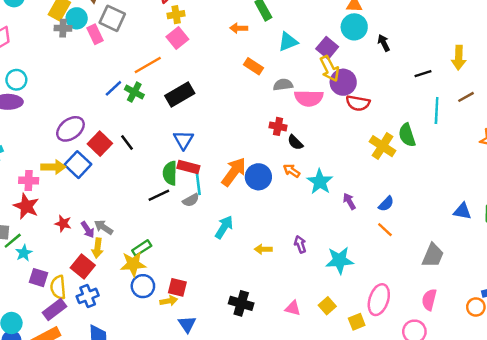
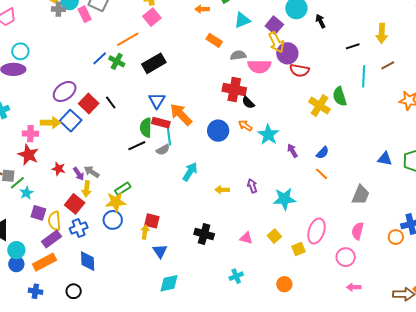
red cross: (278, 126) -> (234, 89), size x1.6
orange arrow: (234, 172) -> (181, 115), moved, turned -80
blue circle: (143, 286) -> (113, 220), moved
yellow arrow: (169, 301) -> (145, 232), turned -72

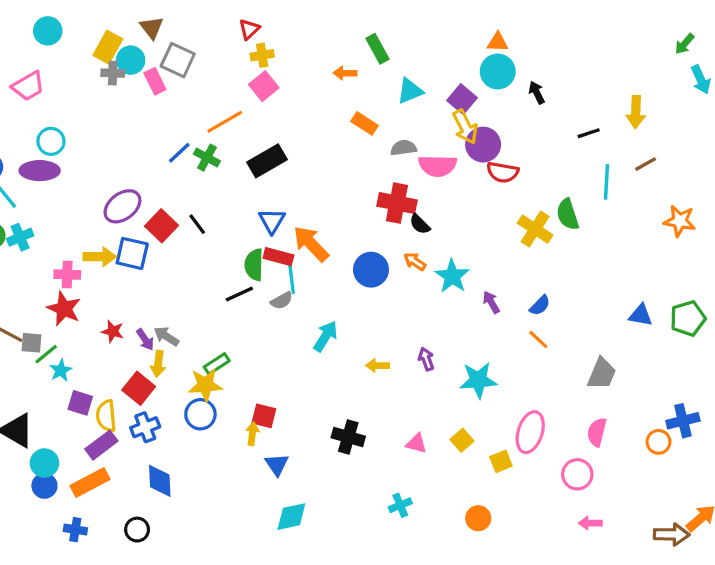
blue square: (71, 121) -> (132, 253), turned -30

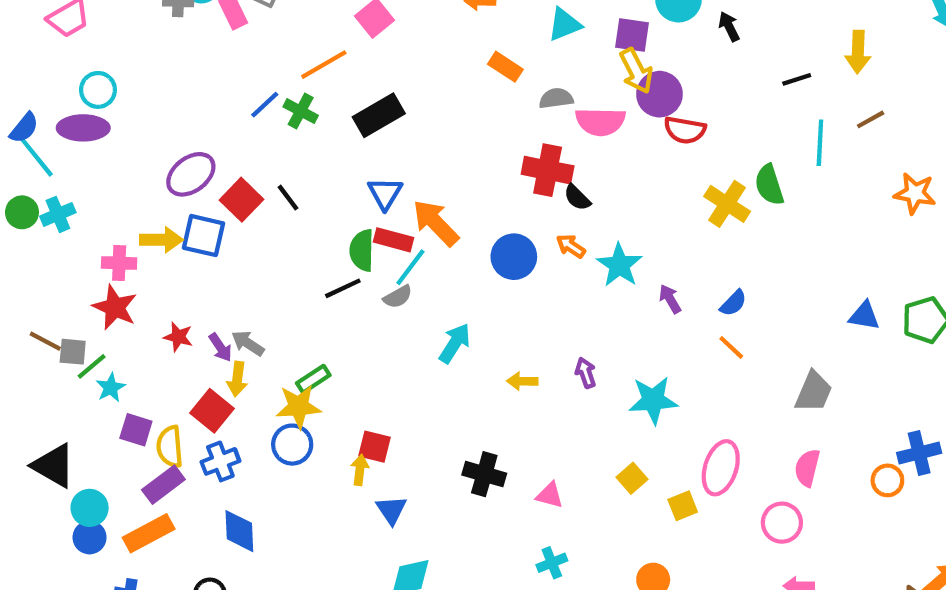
purple square: (462, 99) -> (632, 35), turned -32
cyan line: (291, 278) -> (410, 267), turned 44
pink triangle: (416, 443) -> (550, 495), moved

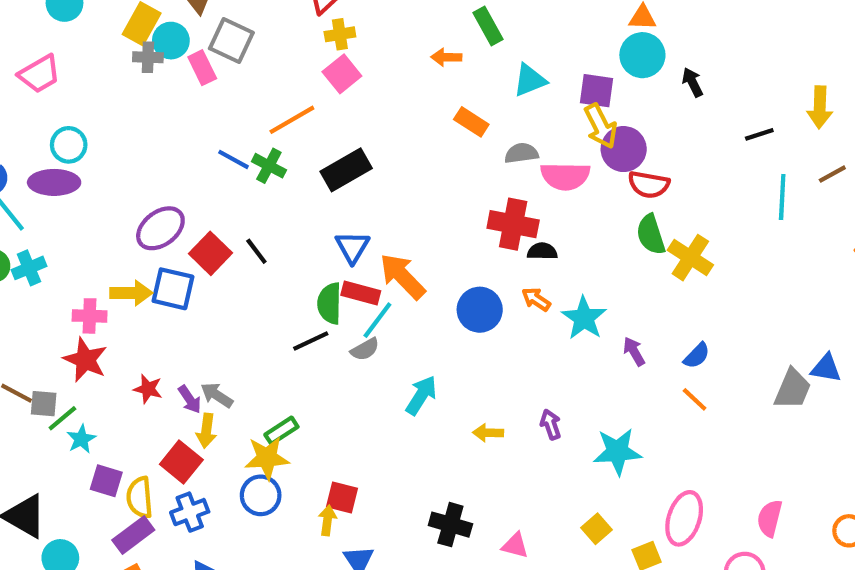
blue line: (265, 105) -> (233, 159), turned 72
green semicircle: (769, 185) -> (651, 235), moved
black semicircle: (577, 198) -> (542, 251), turned 136
gray trapezoid: (814, 392) -> (793, 389), moved

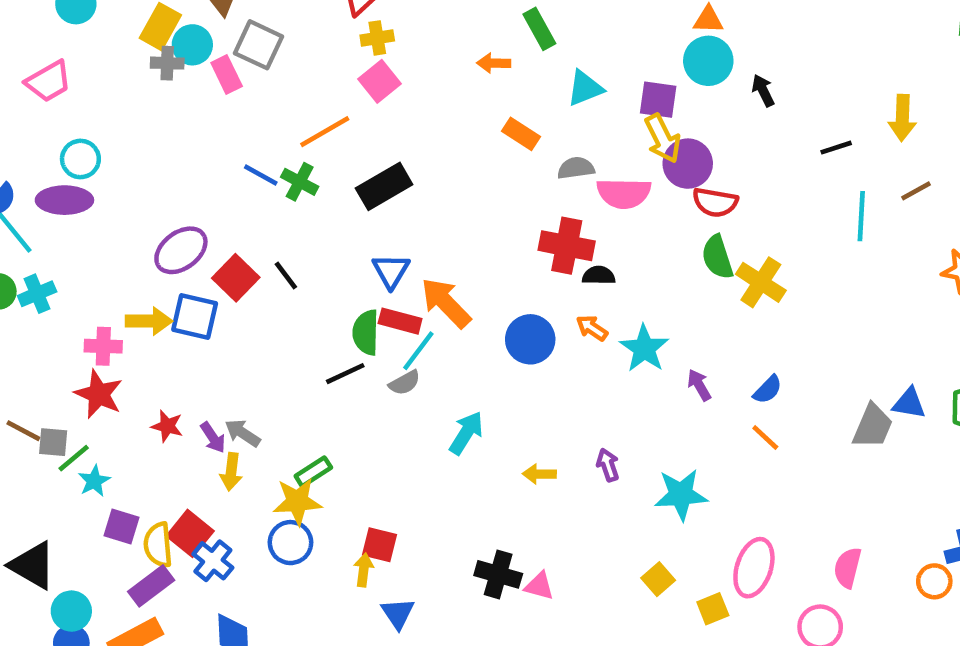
red square: (181, 462) -> (190, 533), moved
blue cross: (190, 512) -> (213, 561), turned -30
pink triangle: (515, 545) -> (539, 586), moved

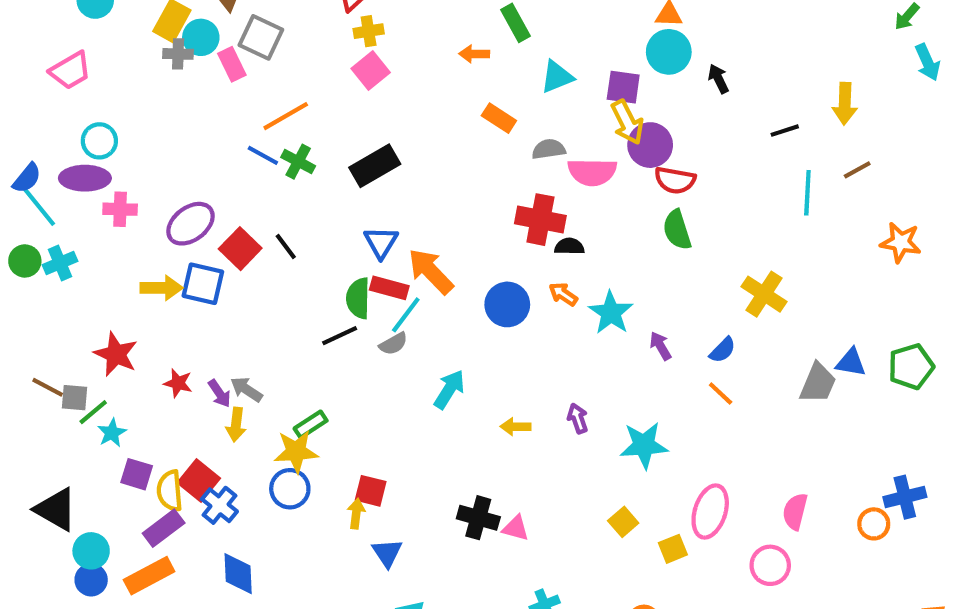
orange line: (325, 132) -> (286, 116), moved
yellow cross: (761, 282) -> (764, 294), moved
pink cross: (103, 346) -> (120, 209), moved

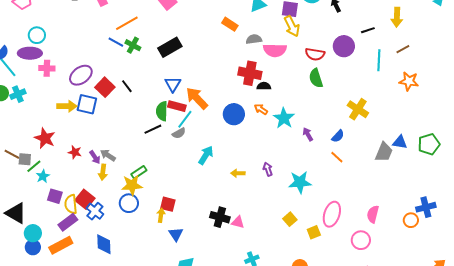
purple circle: (650, 145) -> (344, 46), moved
orange star: (901, 242) -> (409, 81), moved

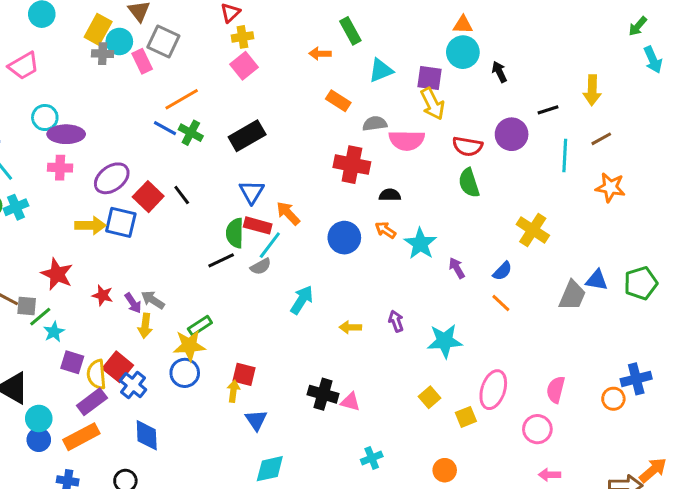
purple ellipse: (30, 53) -> (66, 134), moved
red cross: (250, 73) -> (352, 165), moved
orange arrow: (197, 98) -> (288, 213), size x0.7

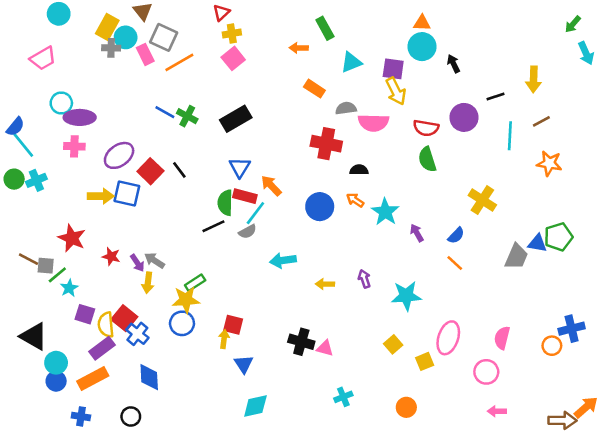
orange line: (182, 99) -> (179, 62), moved
green pentagon: (641, 283) -> (558, 237), moved
cyan arrow: (302, 300) -> (283, 260), turned -130

